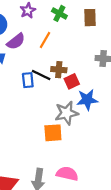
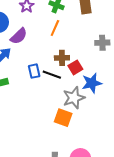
orange line: (45, 40) -> (55, 28), moved
black line: (41, 75) -> (52, 75), moved
orange square: (53, 133) -> (63, 118), turned 30

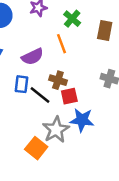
orange line: (55, 28) -> (62, 44), turned -63
purple semicircle: (19, 36) -> (33, 57), moved
gray star: (74, 98) -> (56, 130), turned -30

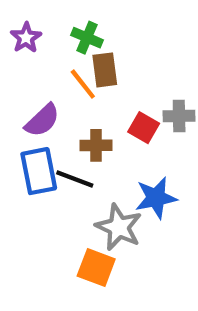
brown rectangle: (105, 31) -> (105, 70), moved
blue rectangle: (21, 84) -> (39, 171), size x1.5
red square: (69, 96) -> (144, 128), moved, turned -30

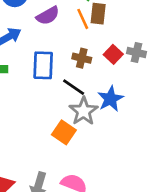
purple semicircle: (42, 120) -> (48, 16), moved
black line: (75, 179) -> (74, 87), moved
blue star: (156, 198) -> (110, 99), turned -30

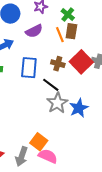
red square: (113, 54) -> (81, 62), size x1.6
blue star: (110, 99) -> (79, 108), moved
orange square: (64, 132) -> (39, 142), moved

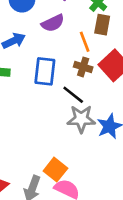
orange line: (60, 35) -> (85, 42), moved
gray star: (57, 103) -> (81, 119), turned 30

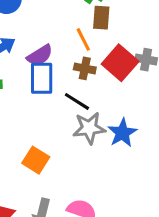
purple semicircle: (53, 23) -> (40, 55), moved
orange square: (55, 170) -> (36, 160), moved

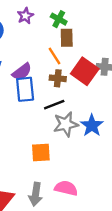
black line: (77, 101) -> (54, 105), turned -48
orange square: (36, 160) -> (41, 153), moved, turned -30

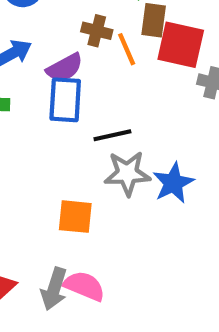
red square: (85, 71) -> (181, 45), moved, turned -32
brown cross: (58, 78) -> (97, 31), moved
pink semicircle: (66, 188) -> (84, 286), moved

